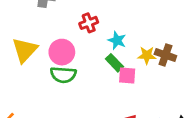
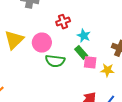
yellow star: (147, 55) -> (107, 70), moved
green semicircle: (63, 75) -> (55, 61), moved

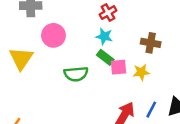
red cross: (63, 22) -> (108, 13), moved
pink circle: (42, 43) -> (53, 35), moved

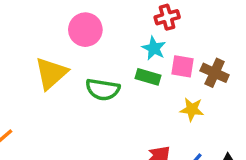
green rectangle: (105, 57) -> (148, 77), turned -35
yellow triangle: (21, 58) -> (51, 73), moved
pink square: (119, 67) -> (182, 66), moved

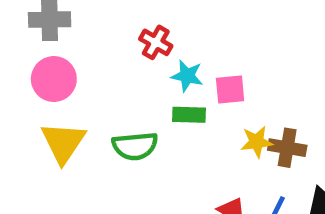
red cross: (167, 17) -> (156, 42), moved, turned -30
pink circle: (85, 30) -> (54, 79), moved
brown cross: (215, 73) -> (287, 148), moved

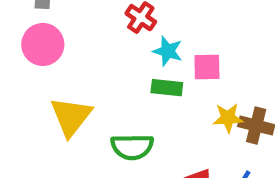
yellow triangle: (63, 142) -> (71, 117), moved
green semicircle: (135, 146) -> (132, 147), moved

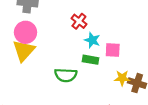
yellow triangle: (71, 117) -> (24, 51), moved
green semicircle: (132, 147) -> (66, 75), moved

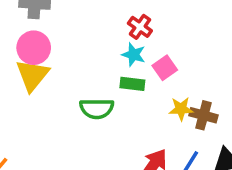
red cross: (79, 21) -> (140, 27), moved
pink square: (113, 50) -> (165, 68), turned -35

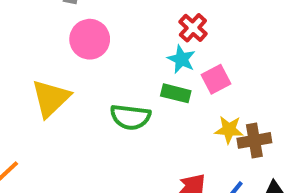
pink circle: (34, 48) -> (90, 39), moved
yellow triangle: (32, 75) -> (51, 98), moved
brown cross: (203, 115) -> (254, 140), turned -32

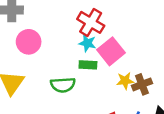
red cross: (193, 28) -> (91, 22), size x1.5
pink square: (216, 79) -> (111, 51), size x1.5

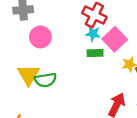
green semicircle: (63, 85) -> (45, 80), moved

